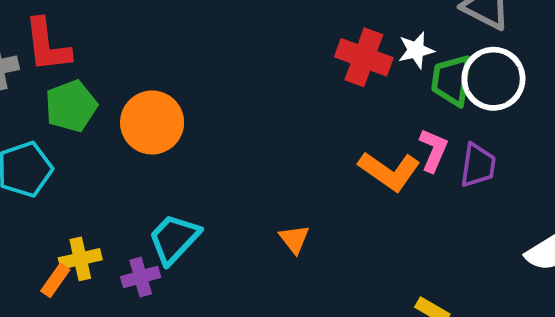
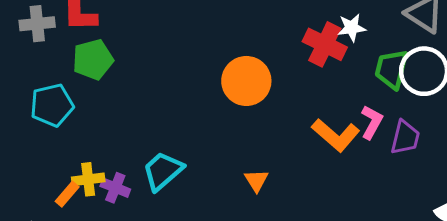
white star: (416, 50) -> (352, 28), moved
orange circle: (152, 122) -> (246, 81), moved
purple cross: (141, 277) -> (115, 188), moved, turned 32

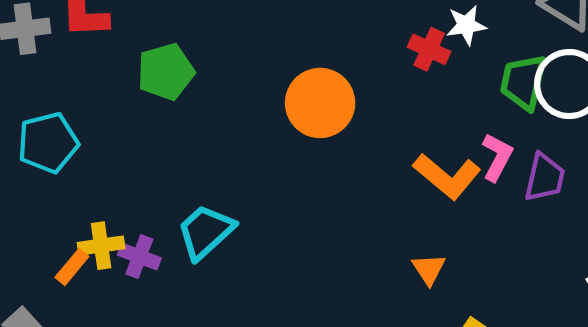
red cross: (325, 44) -> (429, 49), size x0.7
green pentagon: (93, 60) -> (166, 72), moved
orange triangle: (256, 181) -> (429, 269), moved

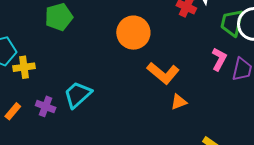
orange L-shape: (447, 176) -> (163, 73), moved
yellow cross: (101, 246) -> (24, 67), moved
orange triangle: (429, 269) -> (179, 102), moved, turned 42

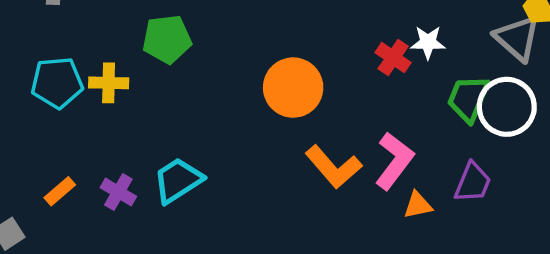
pink L-shape: (219, 59) -> (394, 161), moved, size x1.4
yellow cross: (24, 67) -> (109, 83), moved
orange triangle: (179, 102) -> (418, 205), moved

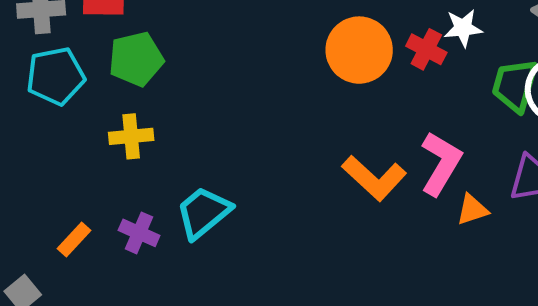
green pentagon: (167, 39) -> (136, 59), moved
cyan pentagon: (57, 83) -> (56, 76), moved
yellow cross: (109, 83) -> (131, 136), moved
orange circle: (293, 88) -> (359, 50), moved

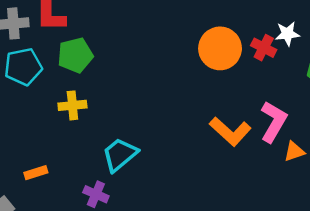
purple cross: (139, 233) -> (96, 194), moved
orange rectangle: (74, 239) -> (36, 173), turned 30

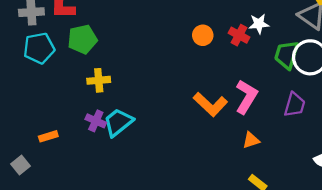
orange circle: (220, 48) -> (203, 35), size x0.6
yellow cross: (72, 105) -> (99, 80), moved
orange triangle: (294, 151) -> (251, 140), moved
purple cross: (96, 194) -> (96, 121), moved

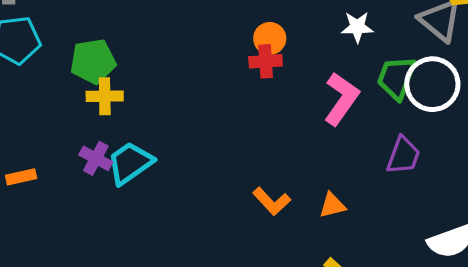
red cross: (239, 35) -> (266, 61), moved, turned -36
green pentagon: (82, 39) -> (93, 61), moved
pink L-shape: (246, 97) -> (341, 99), moved
orange L-shape: (210, 104) -> (272, 201), moved, size x0.7

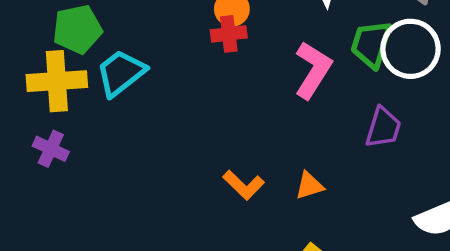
green pentagon: (93, 61) -> (77, 29), moved
yellow cross: (105, 96) -> (57, 81), size x1.5
cyan trapezoid: (130, 163) -> (121, 73), moved

